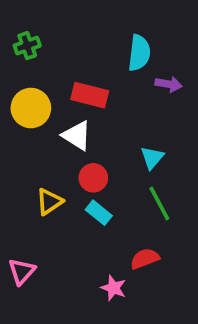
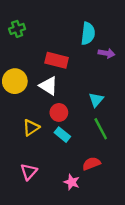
yellow circle: (31, 108) -> (15, 81), moved
pink triangle: (22, 271) -> (29, 172), moved

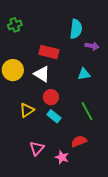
cyan triangle: (96, 100) -> (84, 74), moved, turned 40
pink triangle: (29, 172) -> (37, 148), moved

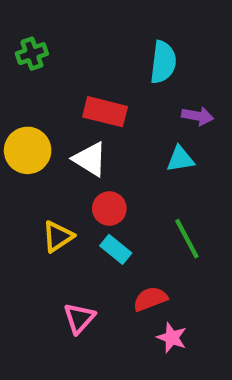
purple arrow: (92, 46) -> (198, 116), moved
red semicircle: (79, 141) -> (150, 299), moved
pink star: (62, 157) -> (172, 338), moved

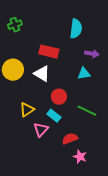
red circle: (109, 209) -> (59, 97), moved
green line: (187, 239) -> (87, 111), turned -36
pink triangle: (79, 318) -> (41, 130), moved

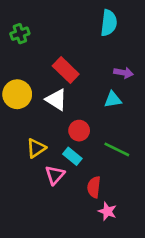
cyan semicircle: (76, 29) -> (109, 23), moved
red rectangle: (49, 52) -> (66, 70), turned 30
red semicircle: (70, 139) -> (94, 187), turned -63

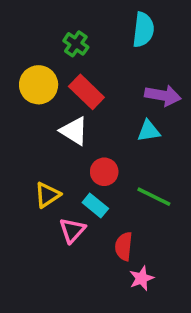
green cross: (20, 34) -> (76, 44), moved, turned -36
purple arrow: (124, 73) -> (163, 95), size x1.4
yellow circle: (17, 94) -> (39, 85), moved
pink star: (107, 211) -> (142, 278), turned 30

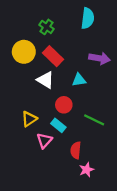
cyan triangle: (149, 131) -> (79, 80), moved

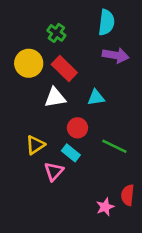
purple arrow: (99, 58) -> (116, 55), moved
white triangle: (45, 80) -> (55, 98), turned -42
red semicircle: (76, 150) -> (128, 195), moved

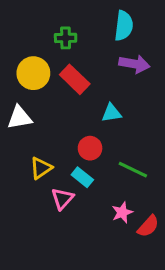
green cross: (56, 33) -> (66, 38), turned -36
white triangle: (55, 98) -> (20, 118), moved
red semicircle: (128, 195) -> (148, 226), turned -144
pink star: (105, 207) -> (122, 212), moved

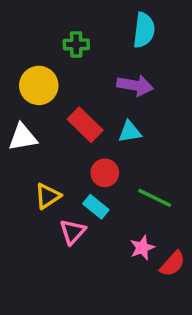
purple arrow: (134, 64) -> (135, 85), moved
red rectangle: (75, 79) -> (85, 125), moved

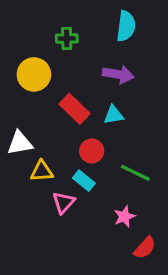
white triangle: (23, 137) -> (20, 143), moved
yellow triangle: (48, 196) -> (42, 171), turned 30
red semicircle: (173, 264) -> (145, 248), moved

